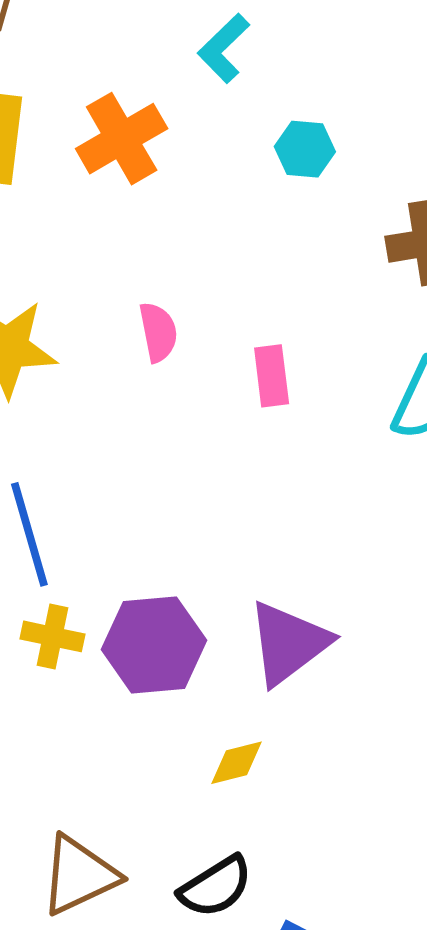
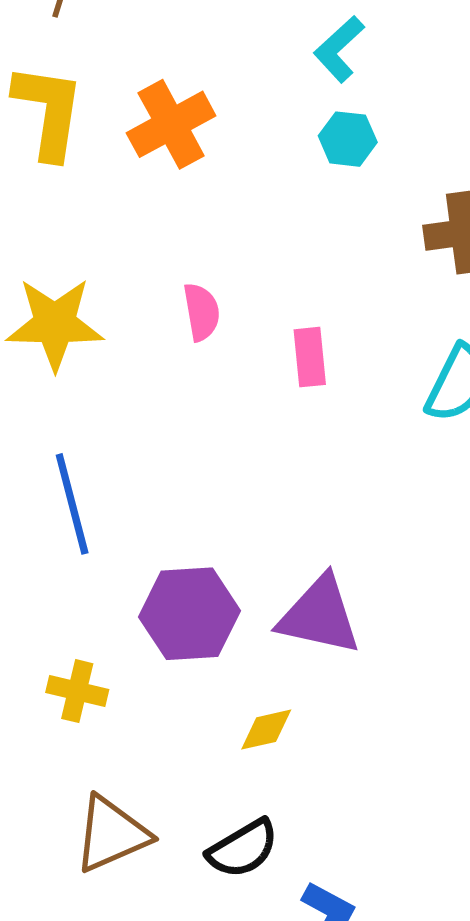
cyan L-shape: (224, 48) -> (339, 49), moved
yellow cross: (53, 636) -> (77, 691), moved
purple triangle: (289, 643) -> (319, 615), turned 48

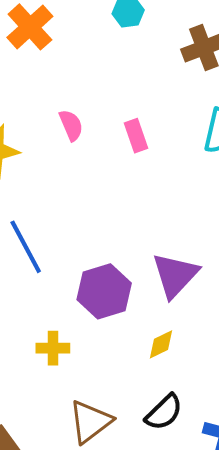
purple triangle: (319, 615) -> (175, 275), turned -46

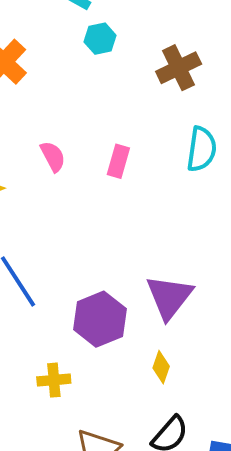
pink rectangle: (136, 136) -> (118, 161), turned 40
yellow diamond: (161, 344) -> (161, 367), turned -40

